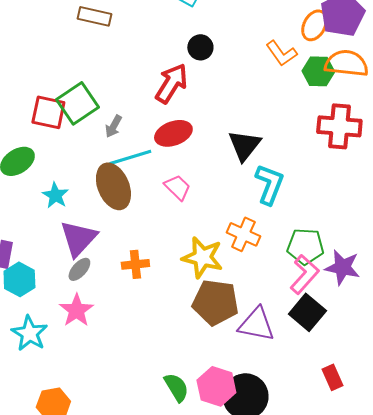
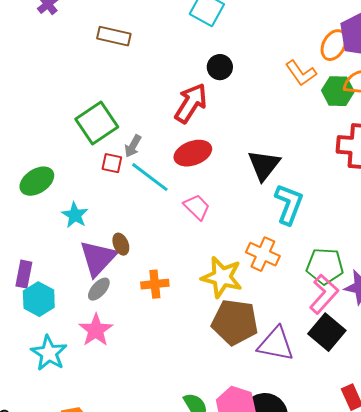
red square: (48, 112) -> (112, 163), moved, size x0.6
cyan line: (130, 157) -> (150, 177), turned 54
brown ellipse: (113, 186) -> (121, 244), moved, size x0.5

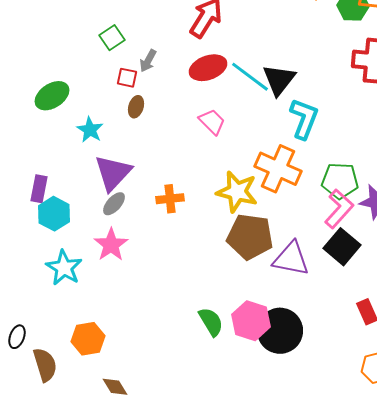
green square: (97, 123) -> (112, 38), size x0.6
cyan line: (150, 177) -> (250, 77), moved
brown ellipse: (121, 244) -> (136, 107), moved, turned 40
orange cross: (263, 254) -> (278, 169), size x1.4

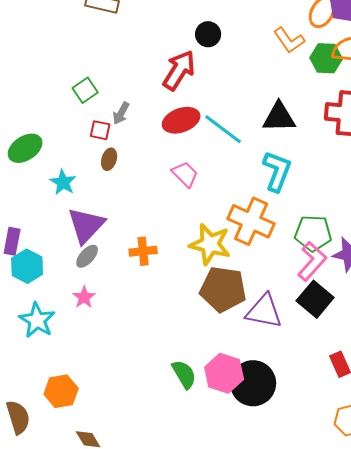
black triangle: (279, 80) -> (279, 117), moved, turned 51
pink star: (111, 245) -> (84, 297), size x0.7

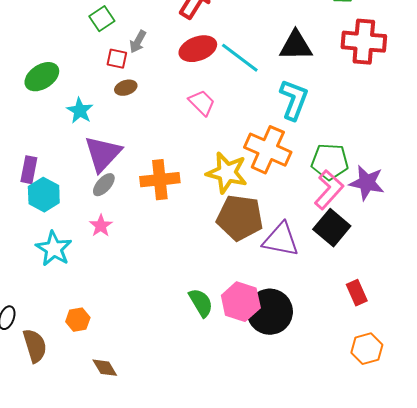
brown ellipse: (109, 159) -> (126, 88), turned 55
orange cross: (143, 251) -> (160, 180), size x1.4
orange hexagon: (61, 391) -> (78, 320), size x0.7

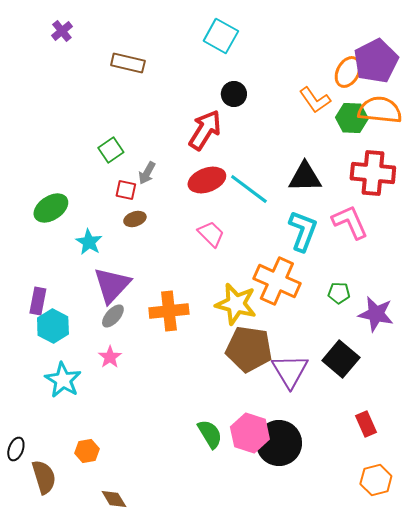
green pentagon: (330, 162) -> (339, 293), size x0.6
pink L-shape: (329, 190) -> (350, 222), moved, turned -66
purple triangle: (281, 240) -> (290, 371), turned 48

